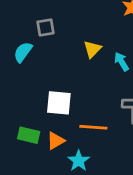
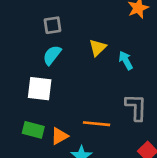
cyan semicircle: (23, 52) -> (52, 55), moved
white square: (59, 103) -> (40, 89), moved

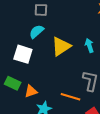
yellow triangle: (98, 48) -> (61, 46), moved, size x1.5
orange line: (97, 124) -> (70, 97), moved

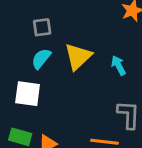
yellow triangle: (61, 46) -> (78, 56), moved

